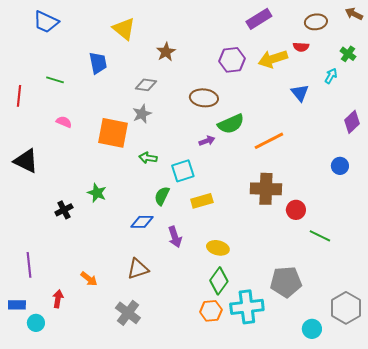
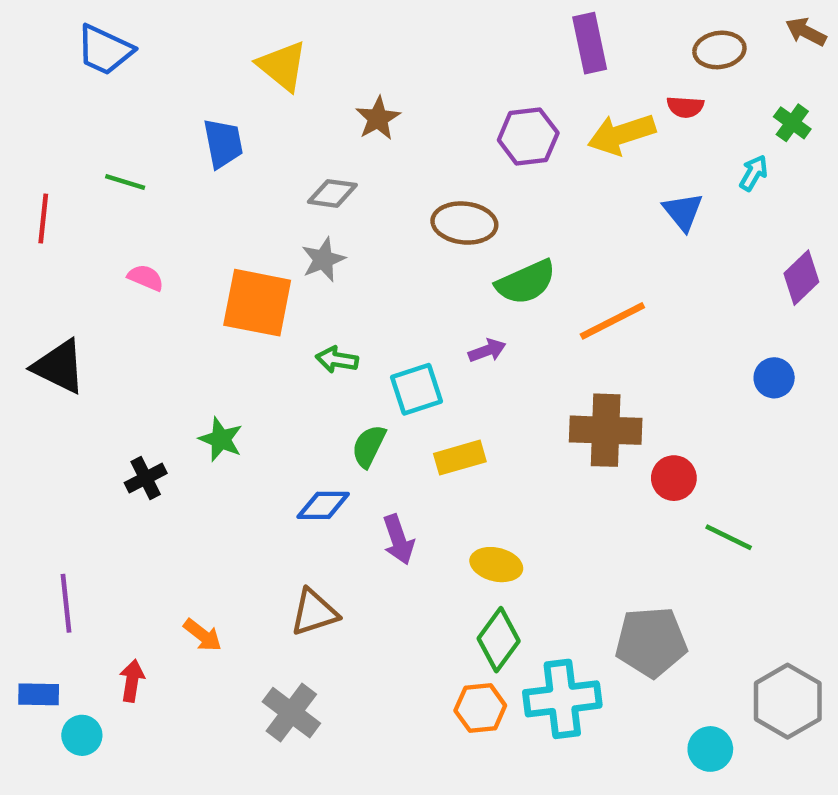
purple rectangle: (259, 19) -> (590, 43), turned -70
purple arrow: (207, 141) -> (487, 351), moved

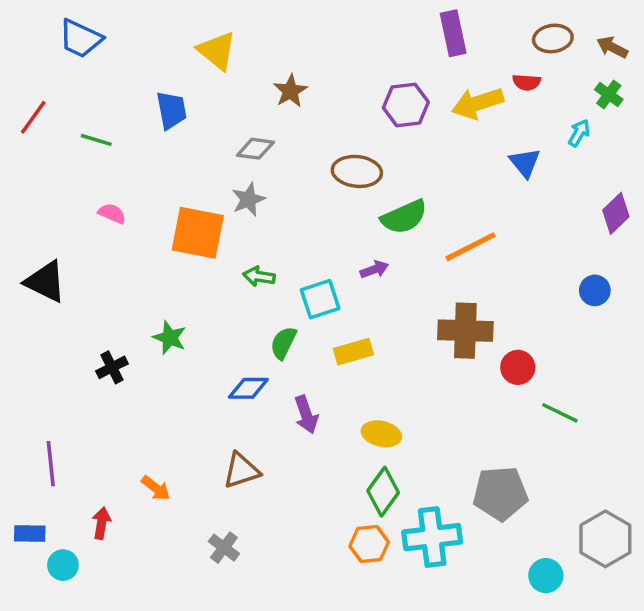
brown arrow: (806, 32) -> (612, 47), moved
red line: (43, 218) -> (33, 117), moved, turned 30
gray cross: (291, 713) -> (224, 548), size x0.7

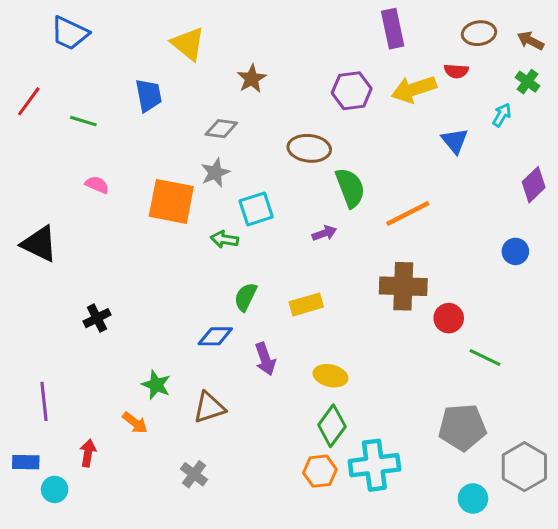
green semicircle: (404, 217) -> (350, 188), turned -87
cyan square: (320, 299) -> (256, 209), moved
green star: (170, 338) -> (156, 385), moved
gray pentagon: (500, 493) -> (462, 427), moved

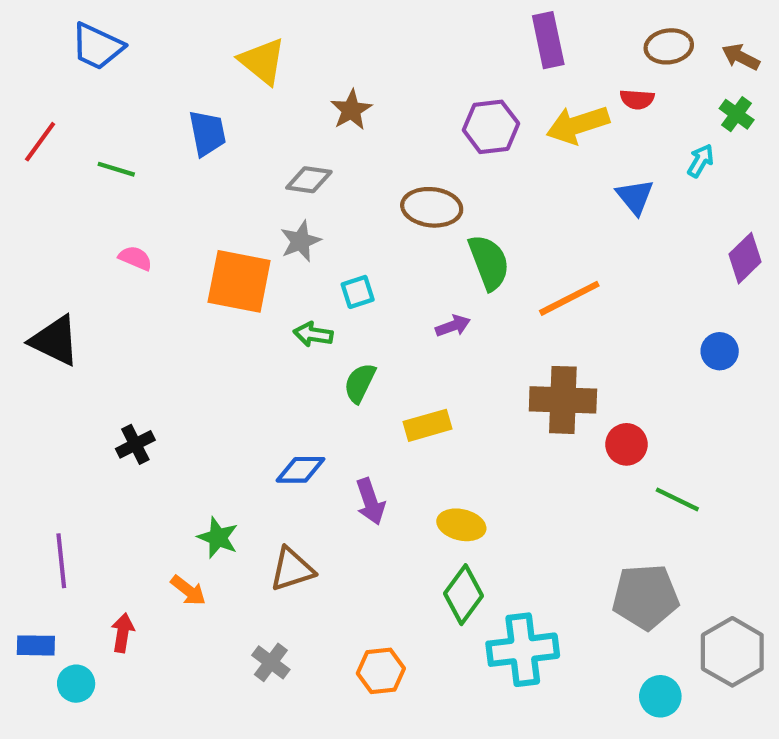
cyan square: (256, 209) -> (358, 292), size x0.7
green semicircle: (246, 297) -> (360, 383), moved
orange hexagon: (320, 471) -> (381, 671), moved

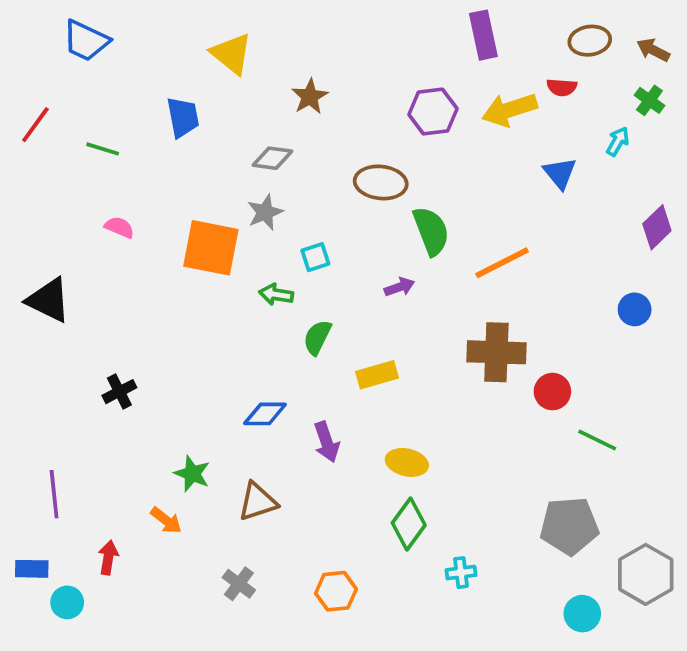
cyan cross: (523, 650) -> (461, 573), size x0.5

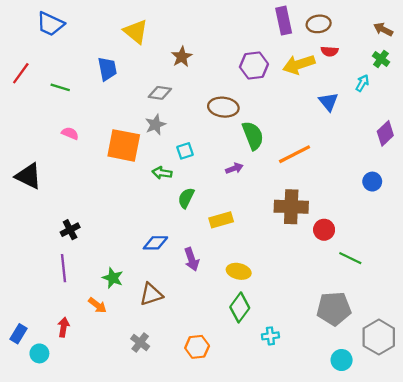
brown ellipse: (590, 41) -> (319, 24), moved
purple line: (54, 494) -> (63, 268), moved
blue rectangle: (32, 569) -> (19, 334), turned -60

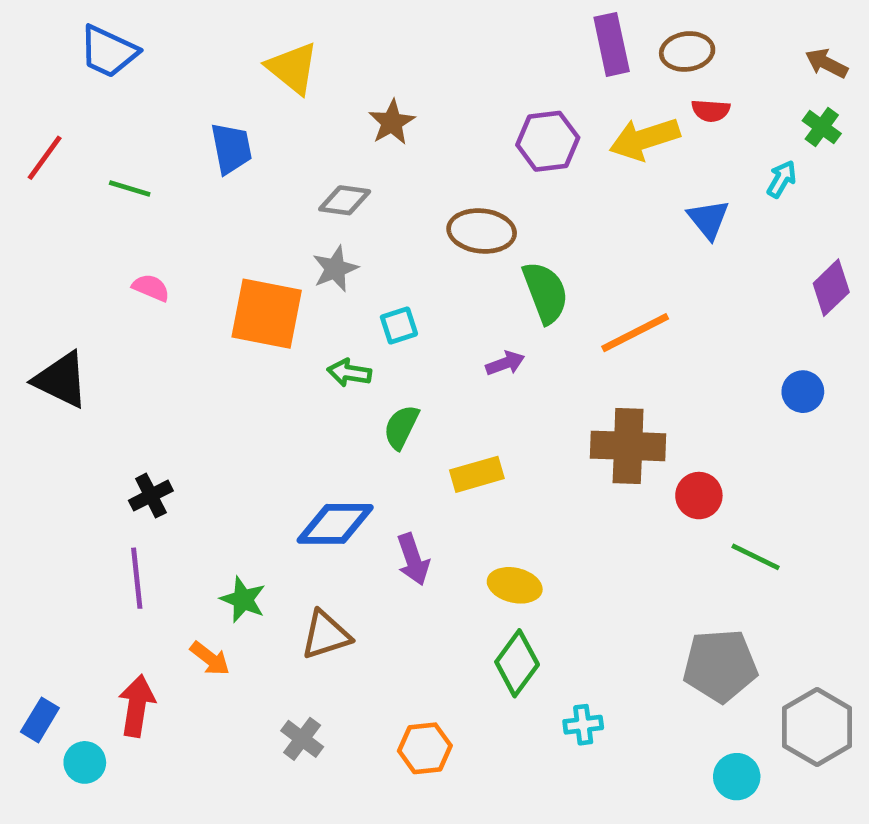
blue diamond: (155, 243) -> (335, 524), size x1.4
red arrow: (63, 327) -> (137, 706), size x1.4

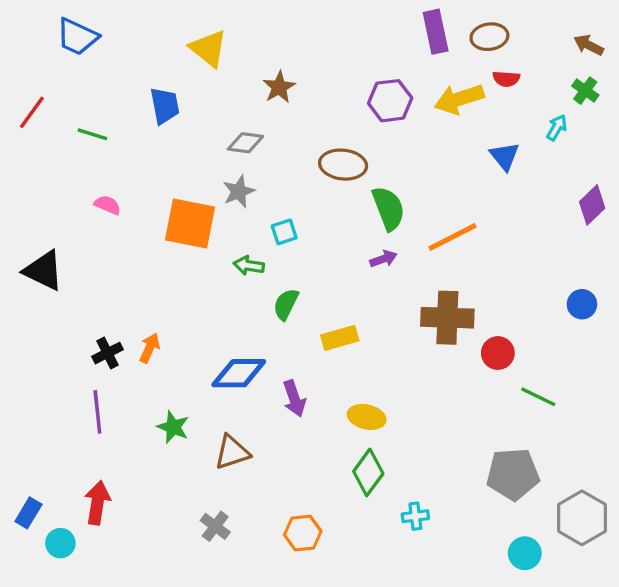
purple arrow: (505, 363) -> (383, 259), moved
blue circle: (803, 392) -> (582, 304), moved
orange arrow: (210, 659) -> (150, 348), moved, turned -104

